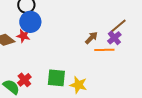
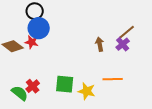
brown arrow: (91, 38) -> (100, 44), turned -56
orange line: (104, 50) -> (113, 79), moved

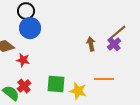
red star: (32, 42) -> (23, 60), moved

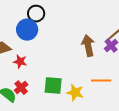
black circle: (26, 11) -> (36, 14), moved
brown arrow: (91, 44) -> (88, 46), size x1.5

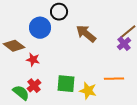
black circle: (36, 14) -> (59, 12), moved
brown arrow: (88, 46) -> (86, 34), moved, turned -40

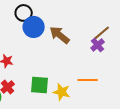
black circle: (59, 12) -> (24, 13), moved
blue circle: (40, 28) -> (34, 27), moved

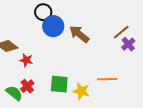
purple cross: (98, 45) -> (128, 44), moved

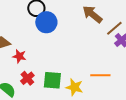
brown arrow: (79, 34) -> (92, 14), moved
red cross: (27, 86) -> (27, 78), moved

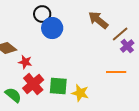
orange line: (100, 75) -> (116, 72), moved
red cross: (27, 78) -> (33, 84), size x1.5

